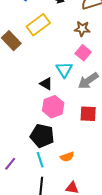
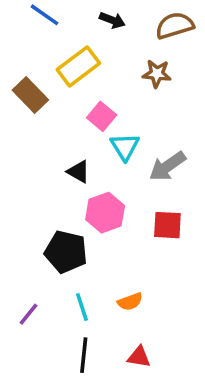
pink square: (83, 53) -> (102, 116), moved
black triangle: (46, 84) -> (78, 172), moved
black pentagon: (42, 136) -> (66, 252), moved

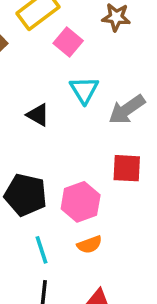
pink square: (102, 116) -> (68, 42), moved
pink hexagon: (105, 213) -> (81, 202), moved

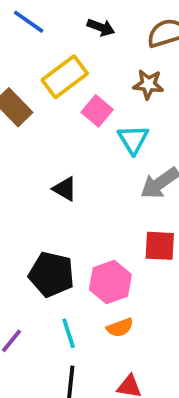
cyan triangle: (84, 90) -> (133, 139), moved

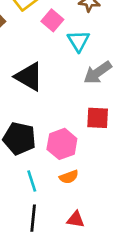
black triangle: (65, 189) -> (29, 77), size x1.6

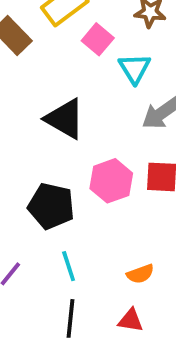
pink hexagon: (62, 144) -> (111, 181), moved
orange semicircle: (69, 177) -> (140, 274), moved

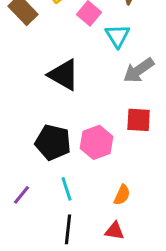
pink hexagon: (111, 181) -> (97, 142), moved
orange semicircle: (140, 274) -> (122, 195), turned -45

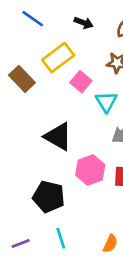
pink hexagon: (97, 142) -> (90, 170), moved
purple line: (22, 195) -> (21, 244), turned 30

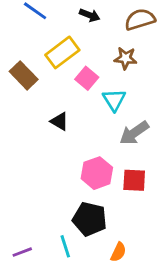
black triangle: (58, 137) -> (59, 121), moved, size x0.6
black pentagon: (49, 197) -> (90, 219), moved

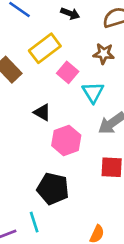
pink hexagon: (97, 173) -> (66, 140), moved
black pentagon: (90, 219) -> (53, 189), moved
cyan line: (65, 246) -> (34, 222), moved

